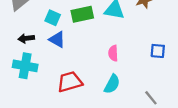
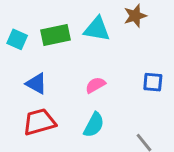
blue triangle: (57, 39) -> (36, 84), moved
pink semicircle: (113, 53) -> (95, 85), turned 63

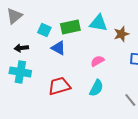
brown star: (135, 16) -> (121, 34), moved
blue triangle: (36, 84) -> (58, 48), moved

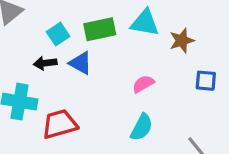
cyan square: (44, 30) -> (58, 34), turned 32
black arrow: (21, 48) -> (45, 63), moved
red trapezoid: (59, 86) -> (60, 124), moved

